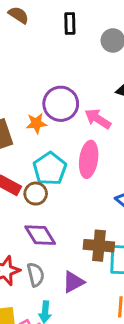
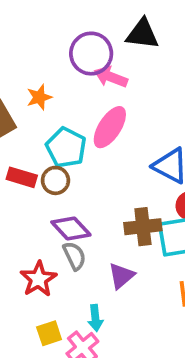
purple circle: (61, 104) -> (91, 54), moved
pink ellipse: (89, 159) -> (110, 127), turned 36
gray semicircle: (36, 275) -> (74, 256), moved

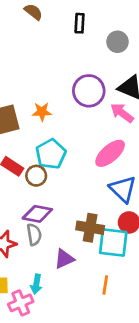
pink arrow: (111, 77) -> (122, 113), moved
pink ellipse: (110, 127) -> (110, 153), moved
purple diamond: (71, 228) -> (37, 214), turned -52

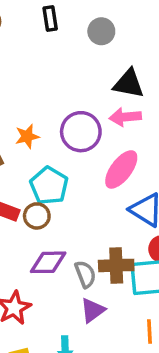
purple circle: (89, 91) -> (81, 132), moved
pink arrow: (122, 113) -> (125, 117), turned -30
gray semicircle: (34, 235) -> (85, 274), moved

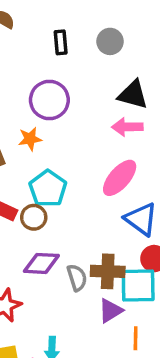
black rectangle: (50, 18) -> (61, 42), moved
purple circle: (81, 132) -> (49, 100), moved
purple triangle: (93, 310) -> (110, 311), moved

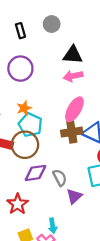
orange star: (30, 139) -> (24, 108), moved
brown circle: (34, 217) -> (25, 145), size x1.6
brown cross: (108, 271) -> (72, 132), moved
purple triangle: (110, 311) -> (74, 196), moved

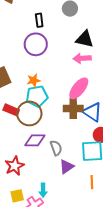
black rectangle: (20, 31) -> (39, 20), moved
cyan pentagon: (30, 125) -> (37, 96), turned 30

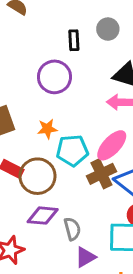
black rectangle: (39, 20) -> (74, 40), moved
cyan pentagon: (37, 96) -> (72, 150), moved
brown cross: (73, 108) -> (101, 174), turned -30

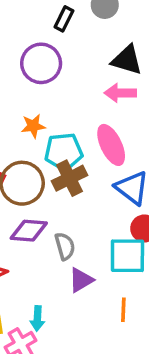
black rectangle: (74, 40) -> (64, 19), turned 30
pink ellipse: (112, 145) -> (111, 145), turned -68
brown cross: (101, 174) -> (70, 178), moved

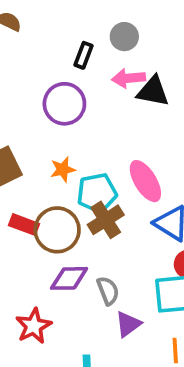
pink arrow: (120, 93) -> (129, 78), moved

